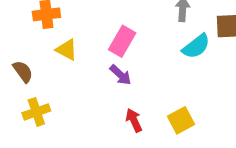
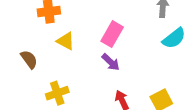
yellow cross: (36, 112) -> (57, 93), moved

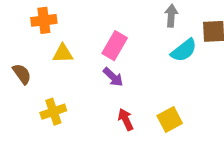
yellow triangle: (66, 41) -> (63, 53), turned -30

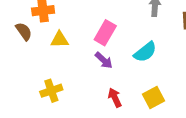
cyan semicircle: (184, 50) -> (145, 52), moved
brown semicircle: (22, 74) -> (24, 31), moved

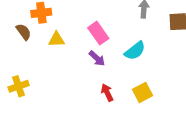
pink rectangle: (105, 33) -> (98, 33), turned -65
yellow cross: (51, 91) -> (19, 86), moved

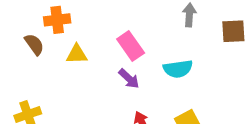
cyan semicircle: (135, 51) -> (178, 69), turned 30

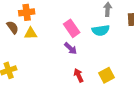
yellow triangle: (77, 54) -> (31, 33), moved
cyan semicircle: (178, 69) -> (101, 30), moved

